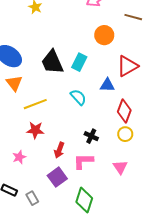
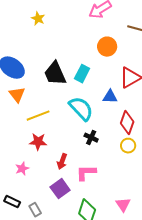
cyan semicircle: (78, 97) -> (81, 109), size x1.5
black cross: (91, 136) -> (91, 138), moved
pink triangle: (120, 167) -> (123, 205), moved

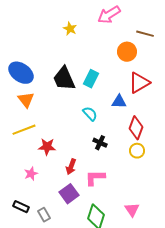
yellow star: (38, 19) -> (70, 29), moved
orange circle: (107, 47) -> (127, 52), moved
cyan semicircle: (81, 109) -> (90, 114), size x0.6
yellow line: (38, 116) -> (24, 130), moved

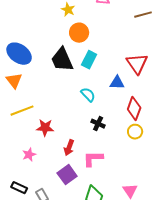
brown line: (145, 34) -> (143, 15), turned -30
orange circle: (127, 52) -> (79, 33), moved
red triangle: (139, 83) -> (137, 64), turned -35
orange triangle: (26, 100) -> (14, 81), moved

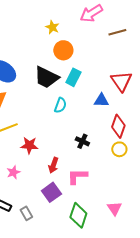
brown line: (143, 15) -> (117, 32), moved
black trapezoid: (62, 60) -> (46, 77), turned -40
cyan semicircle: (88, 95) -> (60, 105), moved, turned 63

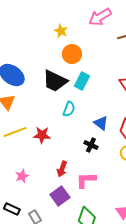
blue triangle: (101, 100) -> (101, 123), moved, turned 35
red star: (29, 145) -> (42, 135), moved

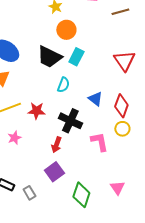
black cross: (91, 145) -> (70, 121), moved, size x1.6
pink star: (22, 176) -> (14, 138), moved
pink L-shape: (86, 180) -> (99, 142), moved, turned 80

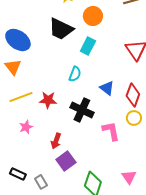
orange circle: (66, 30) -> (93, 16), moved
black trapezoid: (49, 57) -> (61, 29), moved
red arrow: (56, 145) -> (56, 141), moved

